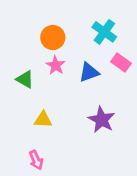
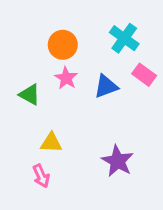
purple star: (102, 120) -> (118, 161), moved
pink arrow: (36, 160) -> (41, 176), moved

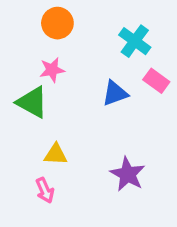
orange circle: (63, 45) -> (57, 23), moved
pink star: (66, 78) -> (52, 70), moved, turned 30
green triangle: (30, 95) -> (32, 102), size x1.4

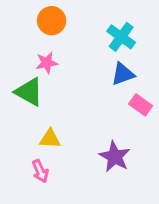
pink rectangle: (156, 81) -> (141, 105), moved
blue triangle: (115, 93) -> (123, 74), moved

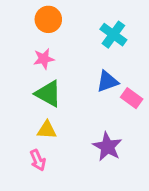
blue triangle: (123, 74) -> (107, 81), moved
green triangle: (29, 92) -> (48, 94), moved

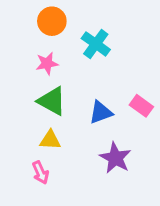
cyan cross: (113, 35) -> (96, 44), moved
blue triangle: (107, 81) -> (101, 112), moved

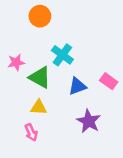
cyan cross: (96, 44) -> (62, 55), moved
pink star: (47, 64) -> (16, 62), moved

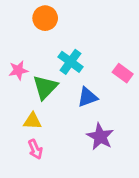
green triangle: (40, 77) -> (45, 87), turned 45
pink rectangle: (109, 81) -> (123, 73), moved
yellow triangle: (39, 107) -> (32, 121), moved

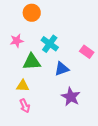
pink star: (18, 70) -> (17, 41), moved
green triangle: (45, 87) -> (32, 62), turned 42

